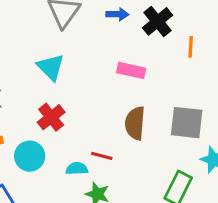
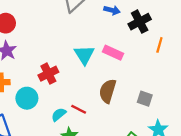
cyan triangle: (51, 67) -> (84, 55), moved
gray square: (187, 123) -> (145, 99), size x0.6
cyan semicircle: (77, 169) -> (59, 115), turned -49

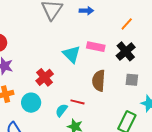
black cross: (140, 22) -> (126, 51), moved
orange line: (159, 45) -> (127, 24), moved, turned 40

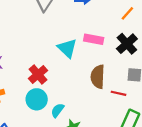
red line: (77, 102) -> (118, 93), moved
cyan circle: (31, 103) -> (37, 99), moved

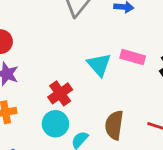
brown semicircle: (98, 77) -> (114, 125), moved

